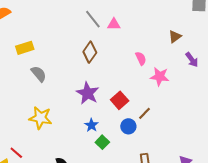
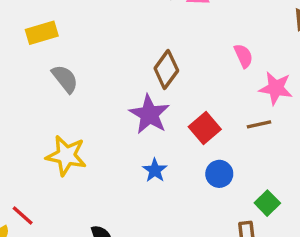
brown diamond: (90, 52) -> (166, 69), moved
brown line: (144, 113) -> (259, 124), moved, turned 32
green square: (102, 142) -> (267, 203), moved

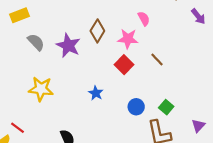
pink star: (276, 88) -> (128, 39), moved
purple star: (149, 114) -> (68, 45), moved
brown line: (259, 124) -> (157, 60), turned 64
blue circle: (219, 174) -> (136, 107), moved

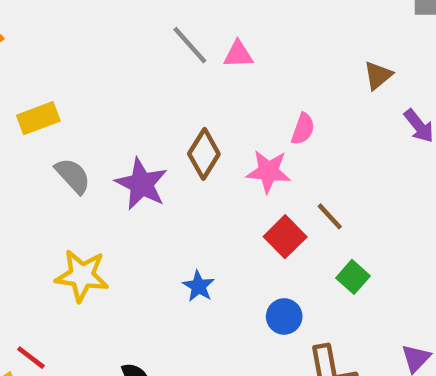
pink semicircle: (144, 19) -> (303, 129), turned 48
red square: (124, 65) -> (285, 237), moved
green square: (166, 107) -> (353, 277), moved

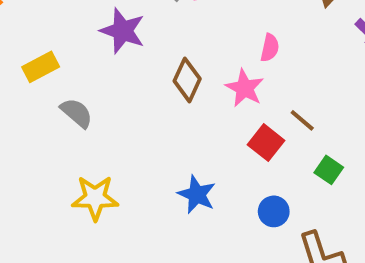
pink star: (268, 171) -> (245, 88), turned 30
purple star: (142, 184) -> (123, 31), moved
blue star: (199, 286) -> (197, 195), size x1.4

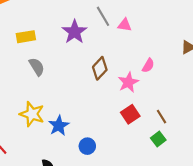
brown line: (302, 120) -> (161, 117), moved
blue star: (197, 195) -> (59, 126), moved
blue circle: (274, 211) -> (87, 146), moved

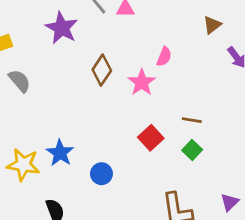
yellow star: (32, 114) -> (23, 165), moved
red square: (130, 114) -> (151, 138), moved
brown line: (161, 117) -> (192, 120), turned -40

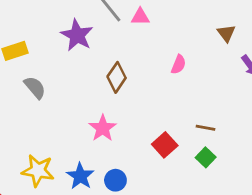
brown triangle: (212, 25) -> (226, 33), turned -30
pink star: (142, 82) -> (103, 128), moved
blue star: (60, 153) -> (80, 176), moved

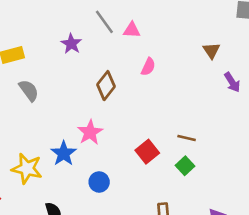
purple star: (77, 35) -> (71, 44), size x0.7
pink semicircle: (178, 64) -> (148, 67), moved
blue star: (80, 176) -> (64, 153), moved

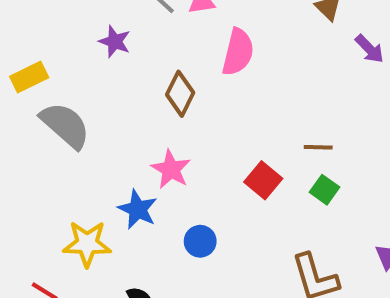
pink semicircle: (148, 67) -> (238, 52), size x1.6
gray semicircle: (29, 90) -> (65, 125), size x1.5

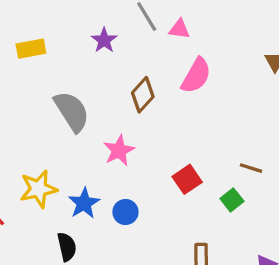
gray semicircle: (65, 125) -> (72, 111), moved
brown line: (318, 147) -> (251, 168), moved
blue star: (138, 209) -> (84, 203), moved
yellow star: (87, 244) -> (38, 189), turned -30

